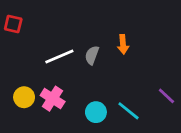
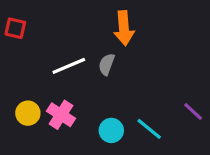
orange arrow: (123, 44) -> (124, 28), moved, size x1.5

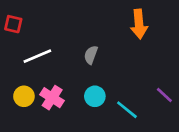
orange arrow: (124, 28) -> (139, 24), moved
white line: (69, 66) -> (37, 56), moved
cyan circle: (111, 130) -> (95, 96), moved

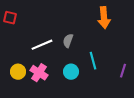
white line: (37, 56) -> (42, 45), moved
purple line: (164, 95) -> (123, 71), turned 64
cyan line: (127, 110) -> (93, 61), moved, turned 36

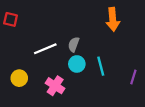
cyan circle: (71, 72) -> (77, 64), moved
pink cross: (39, 73) -> (55, 86), moved

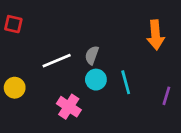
orange arrow: (113, 19) -> (156, 35), moved
yellow circle: (19, 78) -> (15, 88), moved

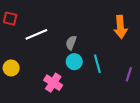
white line: (57, 61) -> (36, 34), moved

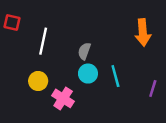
white line: (36, 34) -> (43, 41), turned -55
yellow circle: (11, 68) -> (38, 81), moved

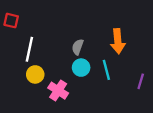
orange arrow: (143, 32) -> (118, 41), moved
white line: (43, 41) -> (29, 49), moved

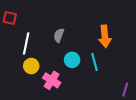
gray semicircle: (78, 47) -> (59, 35), moved
purple line: (141, 81) -> (125, 89), moved

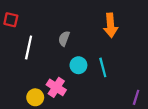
orange arrow: (105, 36) -> (111, 25), moved
yellow circle: (31, 66) -> (35, 97), moved

